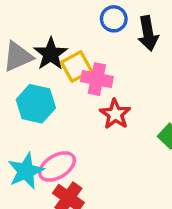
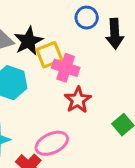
pink ellipse: (57, 166) -> (52, 143), moved

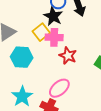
black star: (28, 41) -> (53, 16), moved

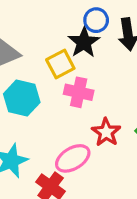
pink cross: (54, 37) -> (79, 92), moved
red star: (68, 56) -> (106, 132), moved

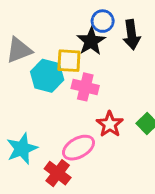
yellow square: (60, 64) -> (69, 61), turned 30
cyan hexagon: (22, 98) -> (47, 76), moved

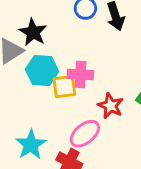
black star: (91, 41) -> (33, 32), moved
yellow square: (69, 61) -> (64, 87), moved

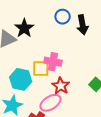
cyan hexagon: (42, 70) -> (21, 79), moved
red star: (111, 106) -> (61, 86), moved

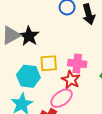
black star: (24, 28) -> (29, 36), moved
pink cross: (53, 62) -> (77, 63), moved

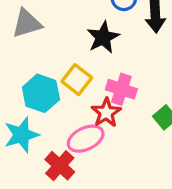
black star: (29, 36) -> (103, 37), moved
yellow square: (49, 63) -> (77, 80), turned 30

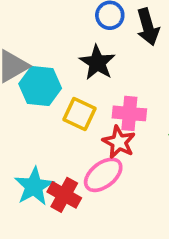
cyan hexagon: (41, 93) -> (40, 86), moved
red cross: (60, 166) -> (64, 195), moved

